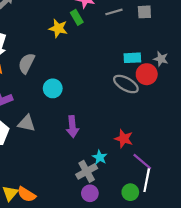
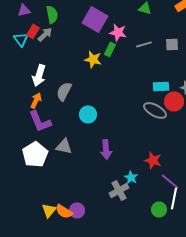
green rectangle: (77, 17) -> (110, 49), turned 56
purple circle: (90, 193) -> (77, 210), moved

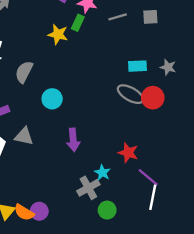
red circle: (174, 101) -> (153, 98), moved
green circle: (159, 209) -> (107, 210), moved

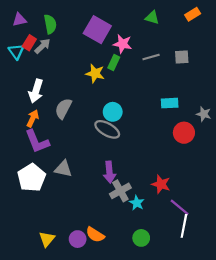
gray star: (168, 67) -> (204, 114), moved
gray ellipse: (131, 94) -> (107, 129), moved
cyan circle: (52, 99) -> (113, 112), moved
gray cross: (88, 188) -> (120, 191), moved
orange semicircle: (24, 212) -> (95, 235), moved

